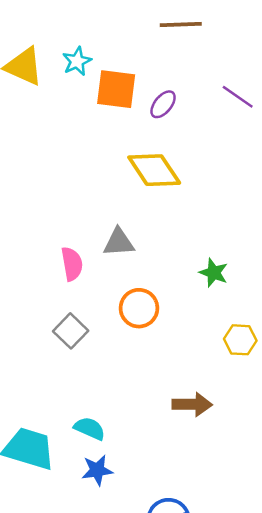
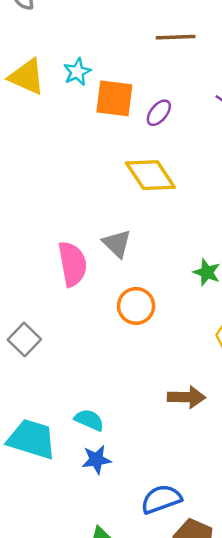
gray triangle: (119, 242) -> (117, 244), turned 48
pink semicircle: (72, 264) -> (72, 264), size x1.4
gray square: (71, 331) -> (24, 340), moved

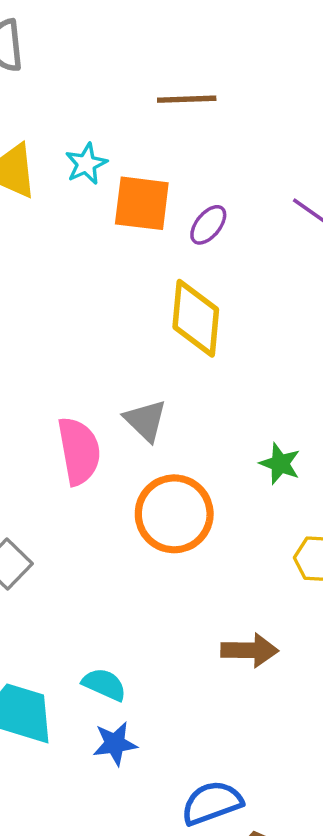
brown line: (176, 37) -> (187, 99), moved
yellow diamond: (150, 175) -> (196, 318), turned 39
orange circle: (136, 306) -> (174, 514), size x1.4

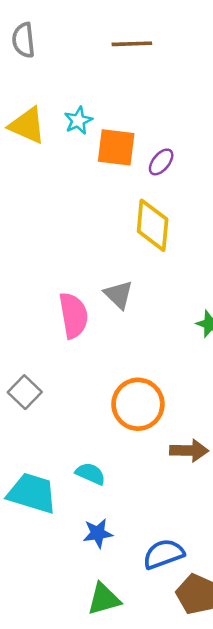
brown line: (187, 99) -> (132, 44), moved
orange circle: (174, 514) -> (138, 404), moved
blue star: (115, 744) -> (98, 533), moved

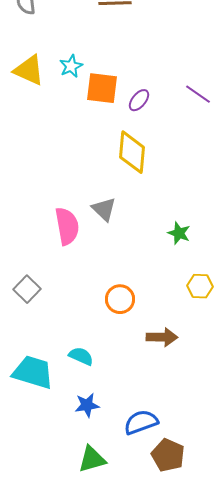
orange circle: (138, 404) -> (120, 299), size x0.7

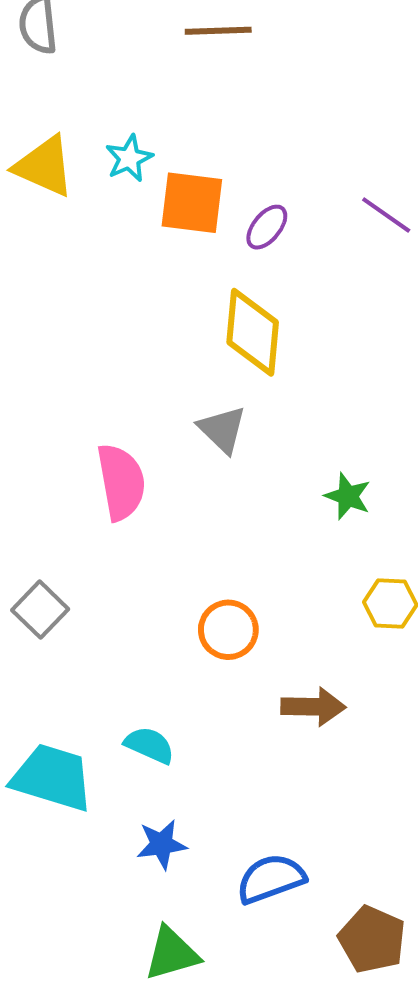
gray triangle: (104, 209) -> (222, 429), moved
brown pentagon: (168, 455) -> (372, 939), moved

